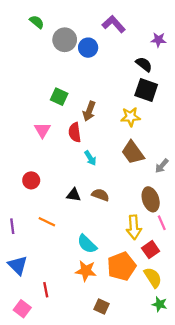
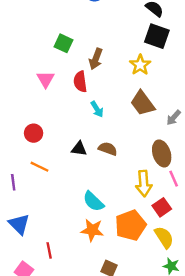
yellow star: (131, 117) -> (140, 65), turned -30
orange line: (47, 222) -> (40, 167), moved

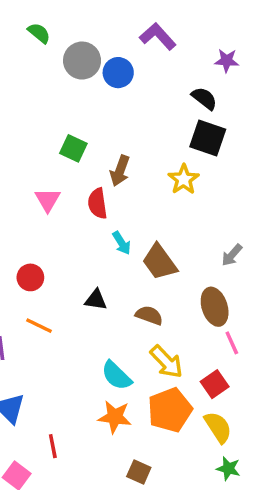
brown trapezoid: (142, 103) -> (160, 262), moved
brown semicircle: (108, 149) -> (149, 315), moved
yellow arrow: (144, 183) -> (166, 362), moved, turned -40

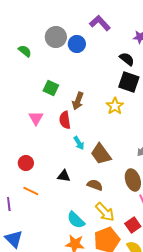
green semicircle: (39, 33) -> (25, 51), moved

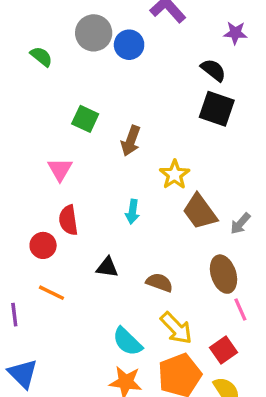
yellow star: (115, 106) -> (175, 175), moved
red semicircle: (65, 120) -> (68, 220), moved
cyan arrow: (79, 143) -> (132, 212), turned 40
brown trapezoid: (101, 154) -> (200, 212), moved

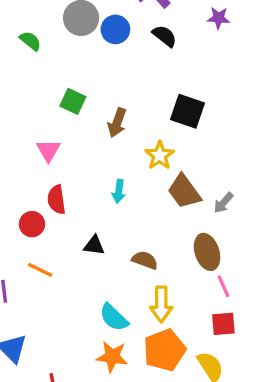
black semicircle: (213, 70) -> (165, 36), moved
black square: (217, 109) -> (187, 111), moved
yellow arrow: (176, 328) -> (161, 304), turned 44
red square: (224, 350) -> (223, 324), moved, turned 30

